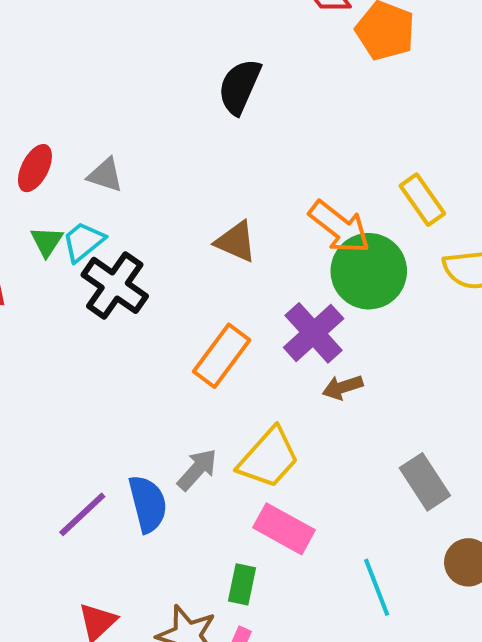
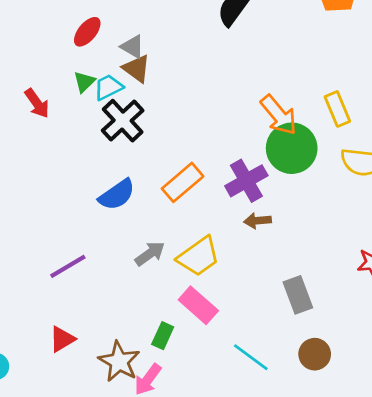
brown triangle: (236, 242) -> (137, 69), moved
blue semicircle: (148, 504) -> (117, 195), moved, turned 57
cyan line: (377, 587) -> (251, 357), turned -45

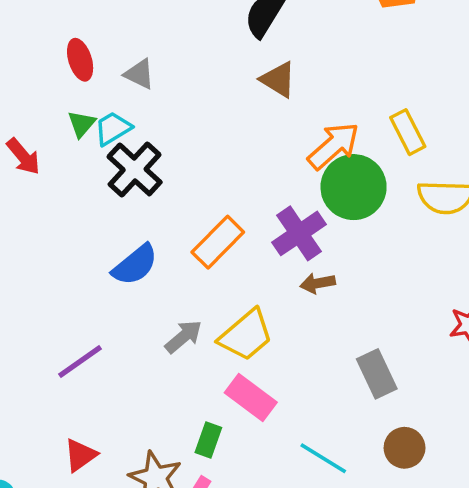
red ellipse: (87, 32) -> (80, 60), turned -52
brown triangle: (137, 69) -> (278, 80), moved
orange arrow: (279, 115) -> (334, 146), turned -87

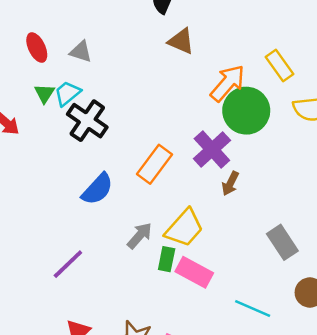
brown arrow: (318, 283) -> (230, 183), turned -45
green rectangle: (208, 440) -> (167, 259), moved

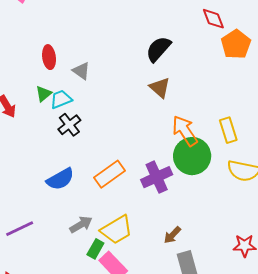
orange arrow: (228, 83) -> (185, 131), turned -92
black cross: (87, 121) -> (69, 125), size x0.7
brown arrow: (230, 183) -> (172, 235), moved

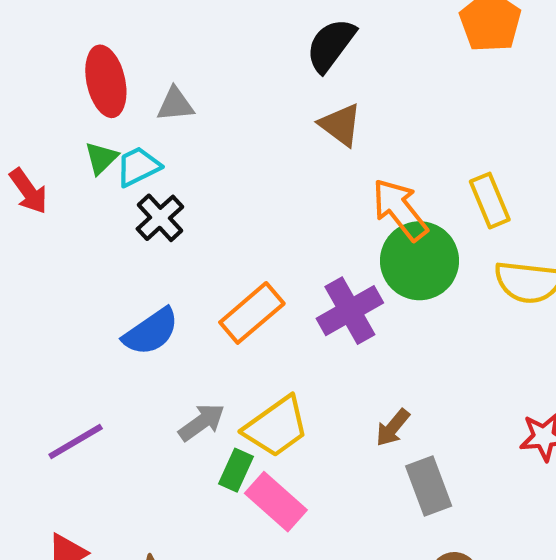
red ellipse: (49, 57) -> (106, 81), size x1.4
gray triangle: (81, 71) -> (175, 104), turned -36

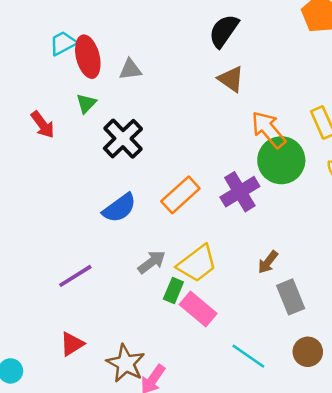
cyan trapezoid: (138, 167) -> (63, 43), moved
black cross: (160, 218) -> (123, 139), size x1.4

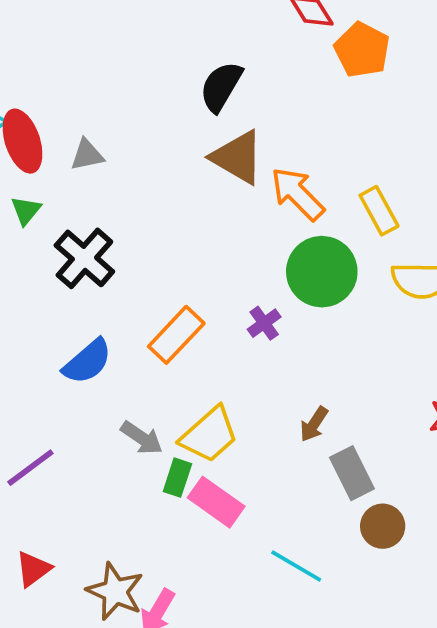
brown triangle: (231, 79) -> (237, 157), size x1.4
orange arrow: (268, 130) -> (297, 194), moved
purple cross: (240, 192) -> (264, 323), size x0.6
gray arrow: (152, 262) -> (142, 438), turned 76
brown circle: (308, 352) -> (383, 526), moved

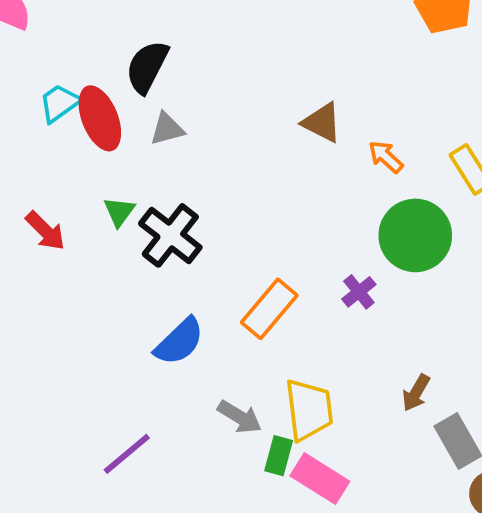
black semicircle: (221, 87) -> (147, 67), moved
brown triangle: (237, 157) -> (322, 123), size x0.7
orange arrow: (297, 194) -> (386, 157), size x0.6
green triangle: (26, 210) -> (119, 212), moved
yellow trapezoid: (209, 435) -> (309, 410), turned -52

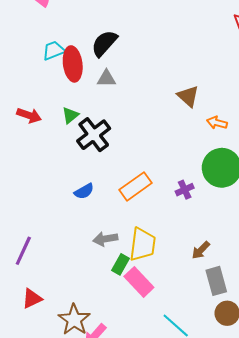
orange arrow: (386, 157) -> (217, 123), turned -42
red arrow: (45, 231) -> (29, 115), turned -40
blue semicircle: (179, 341) -> (84, 191), size x0.7
gray arrow: (240, 417) -> (105, 239), turned 125
purple line: (127, 454) -> (23, 251), moved, turned -40

